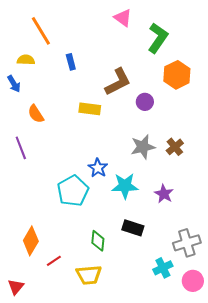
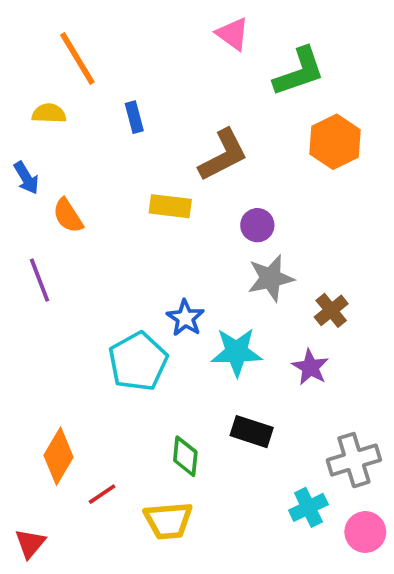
green L-shape: (158, 38) -> (299, 72), turned 36
blue arrow: (14, 84) -> (26, 178), moved
purple circle: (145, 102) -> (257, 225), moved
brown cross: (175, 147) -> (331, 310), moved

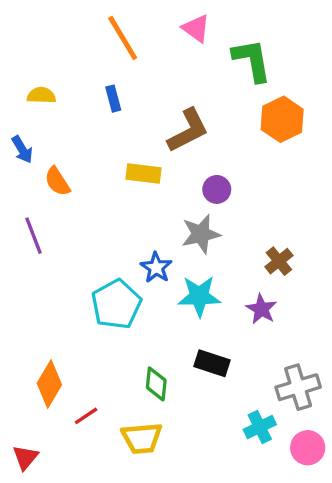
orange line: (77, 58) -> (123, 38), moved
green L-shape: (299, 72) -> (252, 60), turned -81
gray star: (271, 278) -> (201, 234), moved

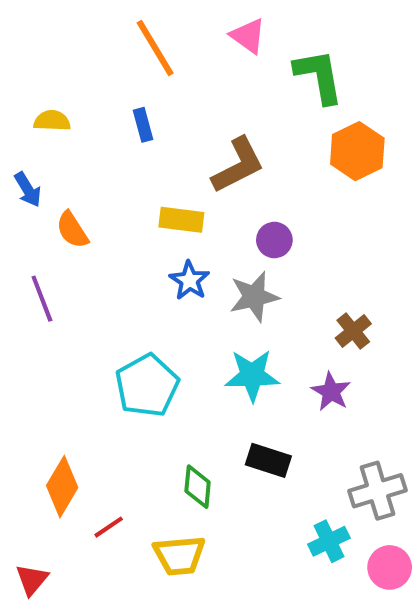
blue star: (156, 268) -> (189, 280), moved

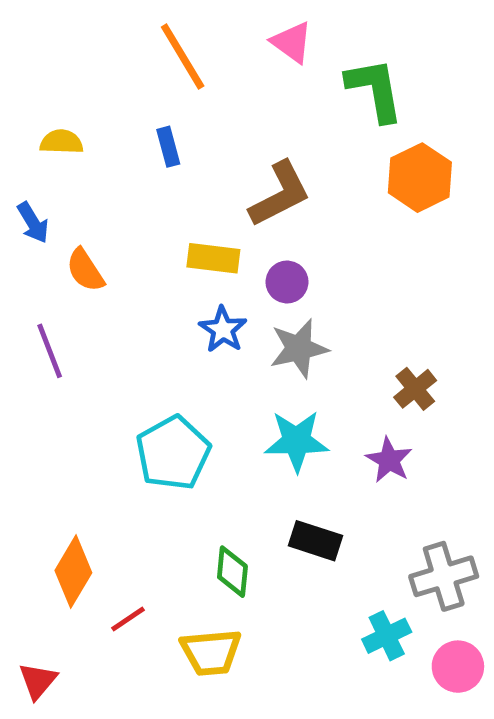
purple circle: (274, 240) -> (287, 282), moved

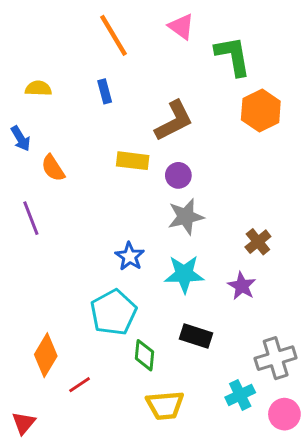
blue star: (223, 329) -> (130, 256), moved
cyan pentagon: (173, 453) -> (113, 312), moved
yellow trapezoid: (211, 652) -> (165, 405), moved

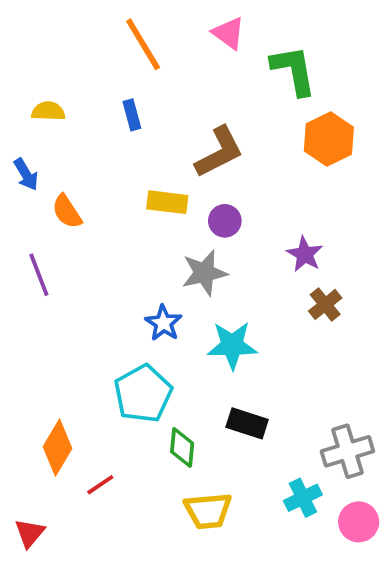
gray star: (186, 217) -> (204, 273), moved
purple star: (242, 286) -> (305, 254), moved

